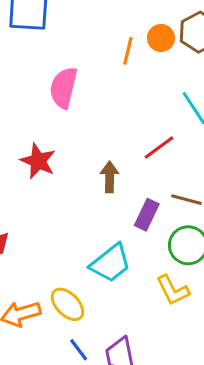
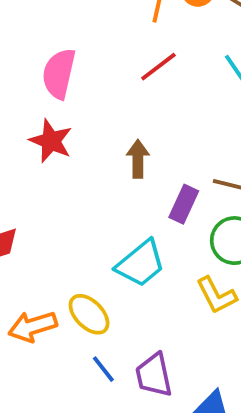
pink semicircle: (64, 88) -> (59, 74), moved
red line: (159, 147) -> (158, 67), moved

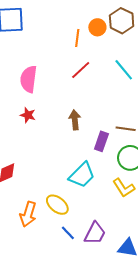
red star: (51, 141) -> (28, 115), size x0.7
orange arrow: (33, 326) -> (28, 214), turned -50
purple trapezoid: (154, 375) -> (95, 233), turned -135

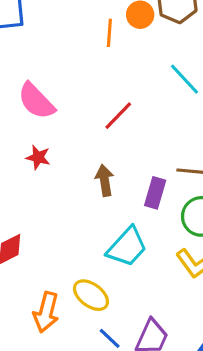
red line: (81, 70) -> (118, 116), moved
pink semicircle: (29, 79) -> (36, 101), turned -48
brown arrow: (75, 120) -> (105, 180), moved

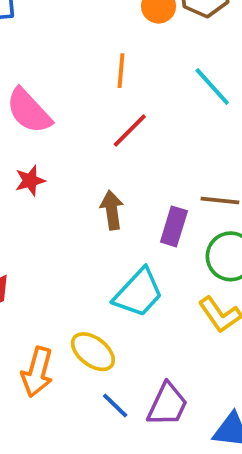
orange line: (109, 33) -> (121, 71), moved
red star: (38, 157) -> (30, 181), turned -30

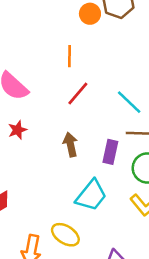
cyan line: (212, 86) -> (129, 102), moved

